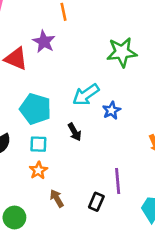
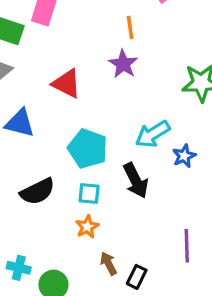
purple star: (44, 42) -> (123, 64), moved
black arrow: (75, 132) -> (136, 180), size x1.5
black rectangle: (96, 202) -> (137, 277), moved

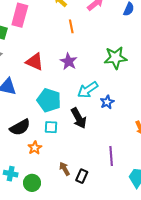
purple star: (123, 64) -> (69, 61), moved
orange star: (87, 227) -> (35, 148), moved

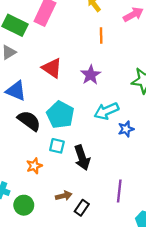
black arrow: (79, 118) -> (82, 158), moved
black semicircle: (20, 127) -> (29, 121), moved, turned -125
brown arrow: (65, 169) -> (64, 196), turned 96

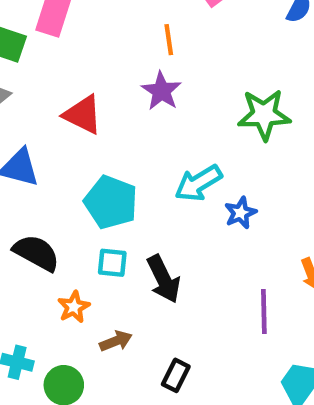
purple star: (91, 75) -> (161, 91), moved
black semicircle: (29, 121) -> (36, 253), moved
purple line: (119, 191) -> (264, 312), moved
brown arrow: (64, 196) -> (116, 341), moved

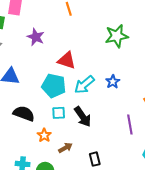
purple star: (161, 91) -> (36, 37), moved
red triangle: (83, 115) -> (67, 60), moved
cyan arrow: (198, 183) -> (84, 85), moved
black rectangle: (176, 375) -> (95, 159), turned -32

